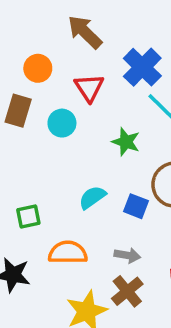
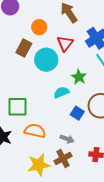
cyan circle: (62, 123) -> (46, 60), size x1.5
cyan semicircle: (92, 197) -> (61, 92), moved
green square: (28, 217) -> (18, 107), size x1.5

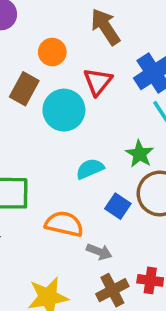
green star: (79, 77) -> (140, 154), moved
orange semicircle: (35, 131) -> (64, 224), moved
brown cross: (63, 158) -> (112, 290), moved

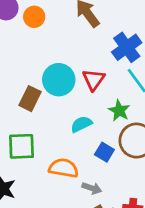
orange circle: (52, 52) -> (34, 17), moved
red triangle: (98, 82) -> (94, 80), moved
brown rectangle: (24, 89) -> (30, 99), moved

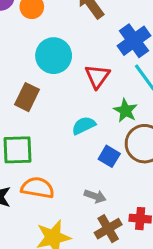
cyan circle: (59, 80) -> (54, 56), moved
orange semicircle: (64, 168) -> (38, 188), moved

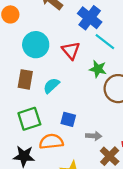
cyan semicircle: (84, 126) -> (51, 86), moved
blue square: (109, 156) -> (68, 119), moved

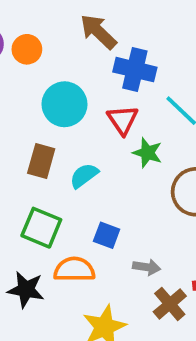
blue cross: (90, 18) -> (135, 70), moved, turned -30
green star: (98, 69) -> (147, 153), moved
green square: (29, 119) -> (41, 228), turned 35

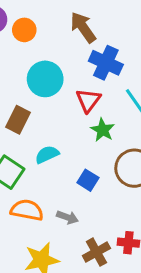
cyan semicircle: (84, 176) -> (47, 155), moved
blue square: (107, 235) -> (88, 180), moved
gray arrow: (147, 267) -> (67, 217), moved

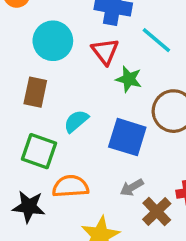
blue square: (88, 180) -> (127, 137), size x1.6
gray arrow: (67, 217) -> (132, 187), moved, turned 145

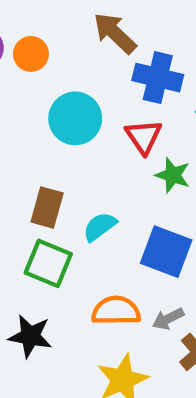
brown rectangle: (35, 92) -> (47, 207), moved
orange semicircle: (70, 186) -> (116, 311), moved

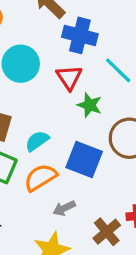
orange semicircle: (116, 311) -> (40, 177), moved, turned -32
gray arrow: (168, 319) -> (64, 208), moved

